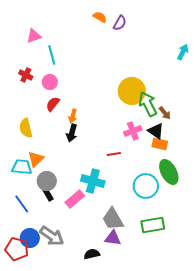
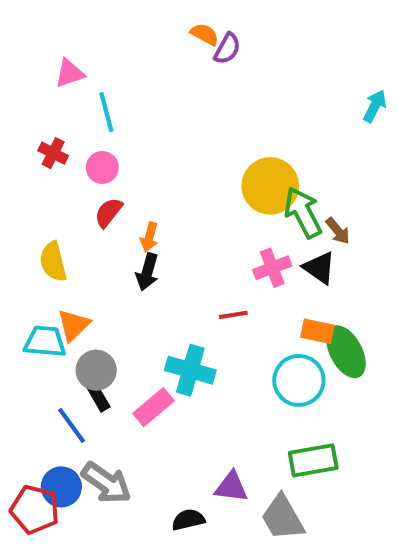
purple semicircle: (120, 23) -> (227, 49), moved
orange rectangle: (160, 144) -> (317, 331), moved
blue line: (22, 204) -> (72, 425), moved
gray trapezoid: (113, 219) -> (283, 518), moved

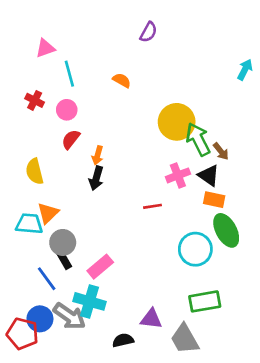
orange semicircle: (205, 34) -> (122, 80), moved
orange rectangle: (317, 331) -> (214, 200), moved
cyan cross: (190, 370) -> (90, 301), moved

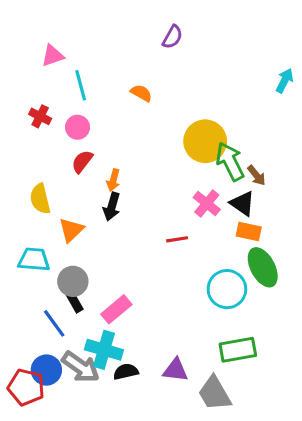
pink cross: (178, 175) -> (207, 203), turned -30
orange triangle: (48, 213) -> (71, 230), moved
black semicircle: (123, 340) -> (126, 372), moved

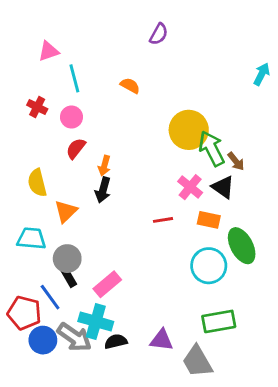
orange rectangle: (249, 232) -> (209, 220), moved
red pentagon: (26, 387) -> (24, 313), moved

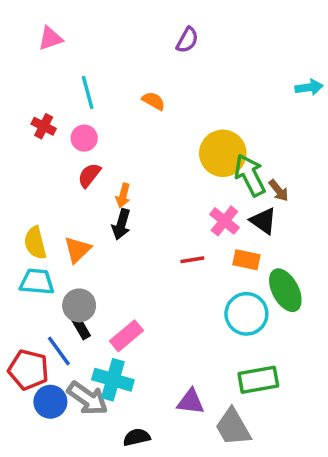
pink triangle: (49, 51) -> (50, 38), moved
cyan arrow: (262, 74) -> (309, 87), turned 55
yellow semicircle: (37, 183) -> (35, 243), moved
black semicircle: (116, 341) -> (137, 437), moved

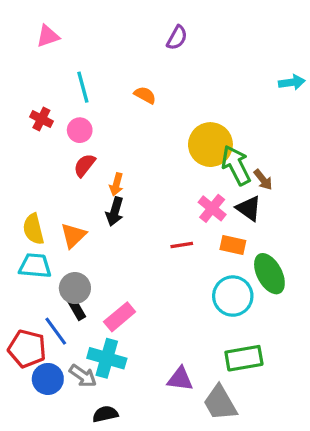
gray arrow: (88, 398) -> (83, 376), size x0.7
black semicircle: (137, 437) -> (105, 414), moved

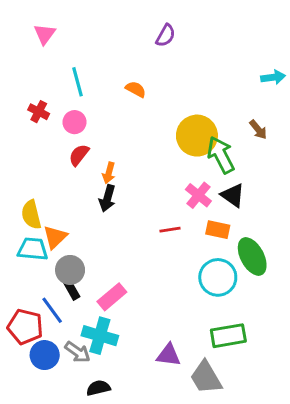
pink triangle: (48, 36) -> (45, 34), turned -35
brown arrow: (263, 180) -> (258, 130), moved
orange triangle: (73, 235) -> (55, 237), moved

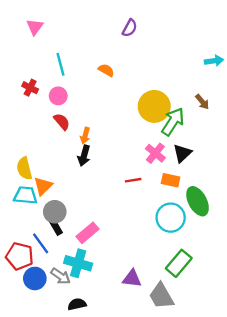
red semicircle: (79, 155) -> (62, 122), turned 102
green arrow: (221, 155) -> (173, 122), turned 60
black triangle: (233, 195) -> (182, 153), turned 42
green rectangle: (228, 336) -> (179, 263), turned -40

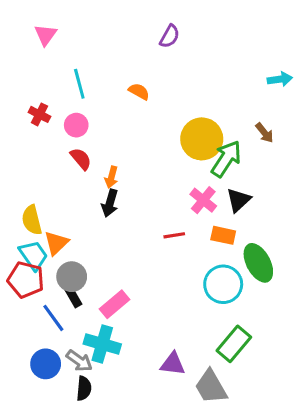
cyan trapezoid: (25, 195) -> (33, 255), turned 50
red pentagon: (20, 256) -> (26, 280), moved
black semicircle: (77, 304) -> (84, 388), moved, turned 108

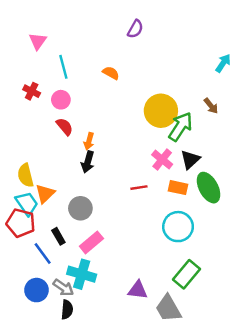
pink triangle: (46, 35) -> (38, 41), moved
cyan arrow: (280, 79) -> (223, 63), turned -48
green ellipse: (258, 263) -> (209, 188), moved
gray circle: (72, 277) -> (80, 208), moved

